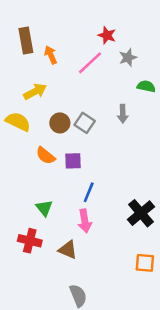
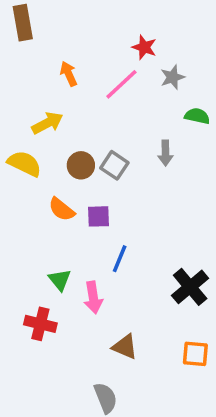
brown rectangle: (26, 41) -> (23, 23), moved
pink arrow: (85, 221) -> (93, 297), moved
brown triangle: (68, 250) -> (125, 347), moved

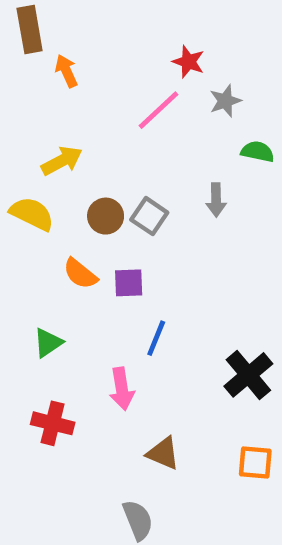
orange arrow: (69, 74) -> (66, 71), moved
green triangle: (60, 280) -> (48, 343), moved, turned 35

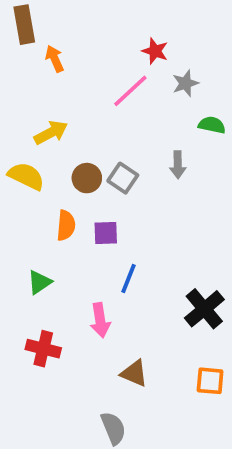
orange semicircle: (80, 274) -> (66, 225), turned -124

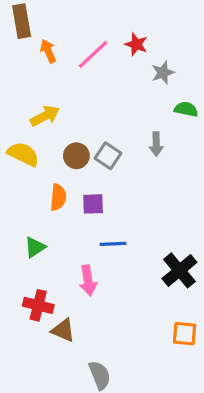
pink line: (130, 91) -> (93, 54), moved
blue line: (129, 278) -> (113, 244), turned 65
brown triangle: (134, 373) -> (63, 330), moved

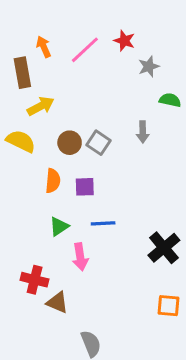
brown rectangle: (22, 21) -> (22, 73), moved
green triangle: (35, 247) -> (59, 226), moved

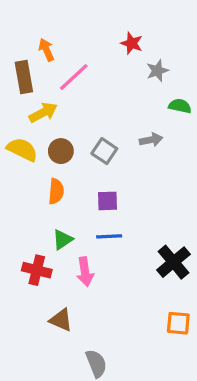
pink line: (85, 50) -> (74, 77), moved
gray arrow: (143, 132) -> (151, 140), turned -100
brown circle: (70, 143) -> (61, 151), moved
purple square: (85, 187) -> (108, 201), moved
red cross: (35, 280) -> (37, 270), moved

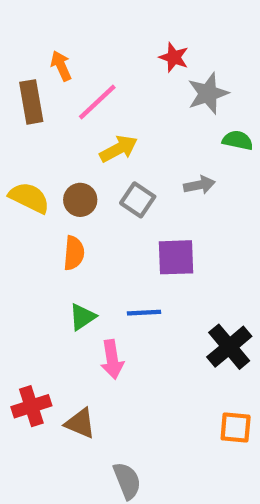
gray star: (157, 71) -> (208, 93), size x1.4
yellow arrow: (43, 112) -> (119, 149), moved
purple square: (108, 201) -> (176, 257), moved, size x1.4
red cross: (37, 270) -> (31, 406), moved, turned -32

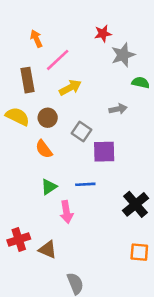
red star: (174, 57) -> (103, 34), turned -30
brown rectangle: (31, 102) -> (28, 80), moved
gray square: (138, 200) -> (82, 132), moved
orange semicircle: (74, 253) -> (44, 149), turned 138

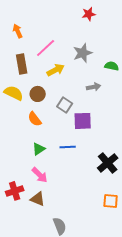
red star: (103, 34) -> (89, 14), moved
orange arrow: (36, 39) -> (18, 31), moved
gray star: (123, 55) -> (83, 53), moved
pink arrow: (66, 212) -> (40, 175), moved, turned -36

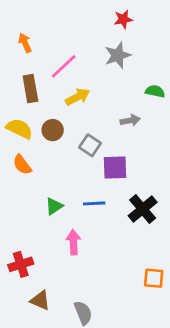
gray star: (83, 53) -> (118, 55), moved
orange semicircle: (35, 119) -> (22, 165), moved
black cross: (108, 163) -> (143, 209), moved
pink arrow: (40, 175) -> (73, 242), moved, turned -138
brown triangle: (38, 199) -> (40, 300), moved

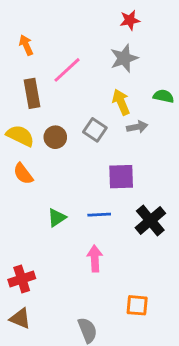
yellow arrow: (78, 97) -> (121, 102), moved, turned -85
gray square: (90, 145) -> (95, 130), moved
pink arrow: (73, 242) -> (95, 259), moved
orange square: (154, 278) -> (137, 305), moved
brown triangle: (40, 300) -> (20, 318), moved

